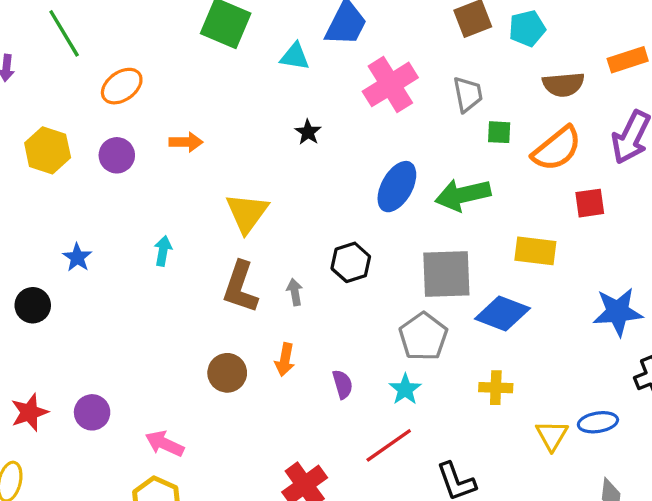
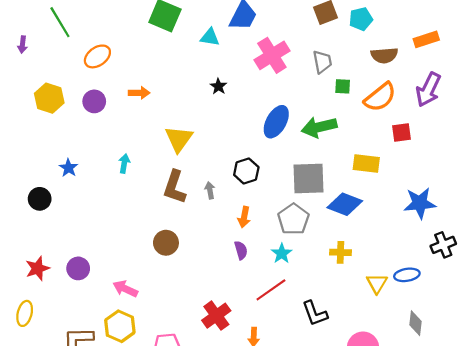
orange arrow: (285, 360) -> (244, 217), moved

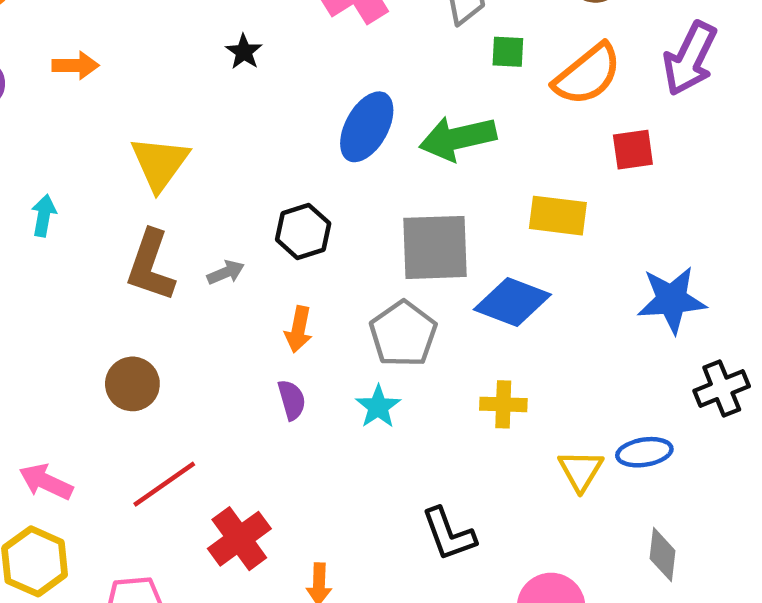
gray arrow: (210, 190) -> (226, 272), turned 77
red line: (271, 290) -> (164, 484), moved

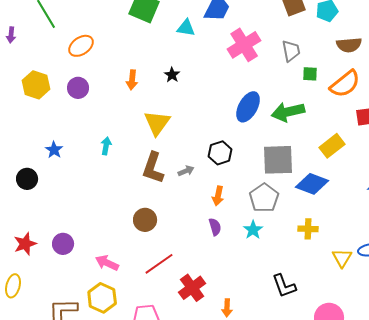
black star: (244, 52) -> (172, 75), moved
orange arrow: (76, 65) -> (132, 80), moved, turned 96
yellow rectangle: (558, 216) -> (332, 146), turned -45

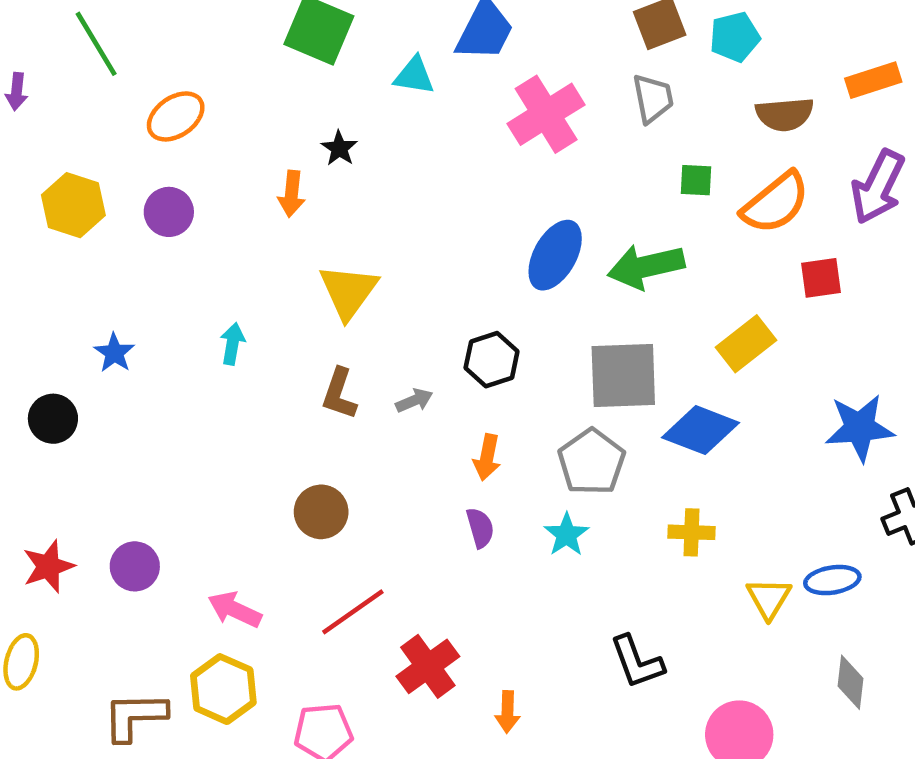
gray trapezoid: (291, 51) -> (653, 98), moved
black star: (172, 75) -> (339, 148), moved
brown L-shape: (153, 168) -> (339, 394), size x0.7

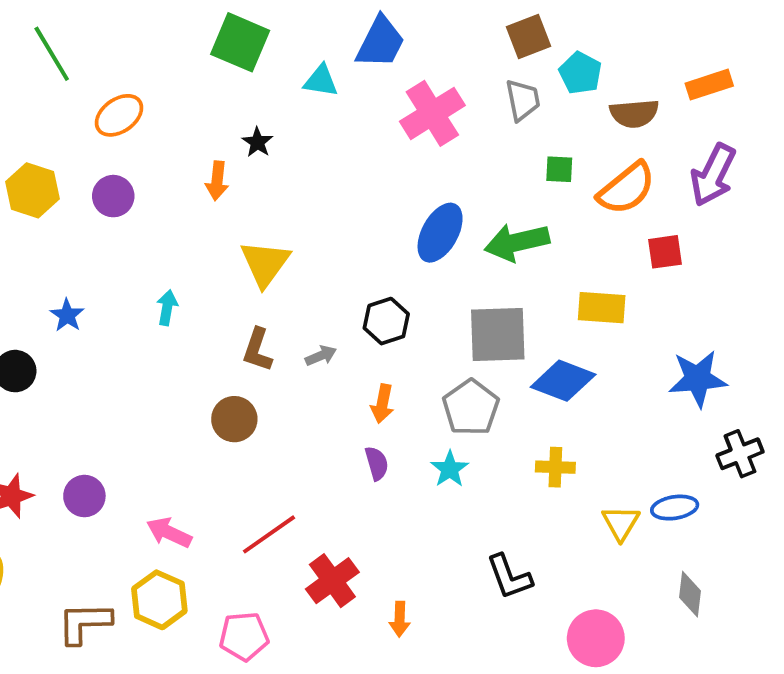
cyan pentagon: (735, 37) -> (580, 73), moved, turned -30
yellow rectangle: (746, 344) -> (602, 308), turned 42
brown circle: (321, 512) -> (234, 419), moved

